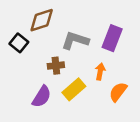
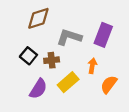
black square: (19, 43) -> (28, 56), moved

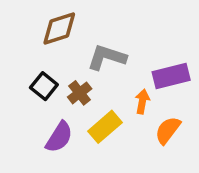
purple rectangle: (103, 35) -> (171, 76), moved, turned 55
brown cross: (52, 60) -> (80, 93), turned -32

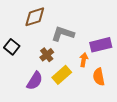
black square: (44, 86) -> (12, 47), moved
orange semicircle: (168, 130) -> (99, 77), turned -48

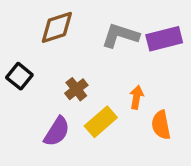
gray L-shape: (63, 34) -> (120, 35), moved
purple rectangle: (101, 45) -> (164, 39), moved

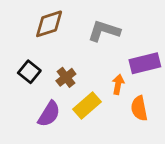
purple rectangle: (164, 39) -> (145, 63), moved
black square: (19, 76) -> (29, 72), moved

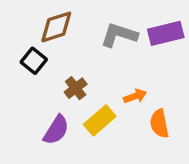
purple rectangle: (145, 63) -> (166, 33), moved
black square: (29, 72) -> (34, 61), moved
orange arrow: (118, 84) -> (135, 96), turned 60

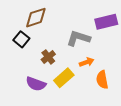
gray L-shape: (119, 35) -> (78, 38), moved
purple semicircle: (56, 130) -> (36, 84), turned 78

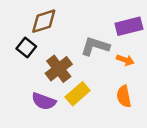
brown cross: (48, 57) -> (59, 69), size x1.5
orange arrow: (87, 62) -> (125, 60), moved, turned 40

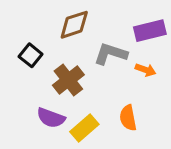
brown diamond: (44, 21) -> (74, 25), moved
yellow rectangle: (78, 94) -> (84, 128), moved
orange semicircle: (124, 96) -> (128, 118), moved

